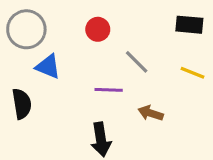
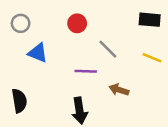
gray circle: (26, 29) -> (21, 23), size x0.6
black semicircle: (22, 104) -> (19, 101), moved

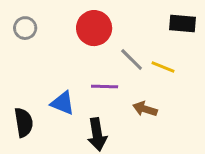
red circle: (77, 23) -> (94, 28), size x1.5
blue triangle: (38, 53) -> (63, 103), moved
yellow line: (152, 58) -> (163, 67), moved

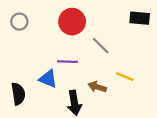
yellow line: (163, 67) -> (125, 77), moved
purple line: (105, 86) -> (67, 62), moved
brown arrow: (145, 109) -> (97, 87), moved

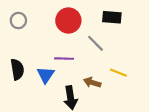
black rectangle: (140, 18) -> (112, 17), moved
blue triangle: (48, 79) -> (46, 75), turned 42
black semicircle: (18, 94) -> (17, 69), moved

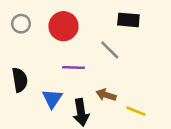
red circle: (68, 20) -> (63, 26), moved
yellow line: (118, 73) -> (136, 111), moved
blue triangle: (46, 75) -> (52, 99), moved

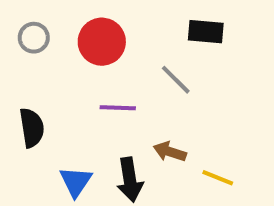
blue triangle: (52, 99) -> (76, 182), moved

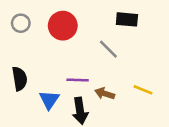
purple line: (118, 108) -> (78, 80), moved
yellow line: (218, 178) -> (143, 90), moved
blue triangle: (76, 182) -> (49, 100), moved

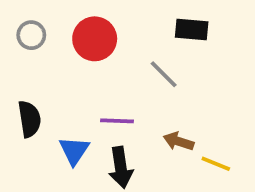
yellow line: (143, 90) -> (216, 164), moved
brown arrow: (105, 94) -> (179, 141), moved

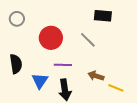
red circle: (95, 39) -> (51, 38), moved

